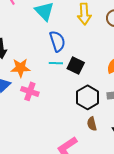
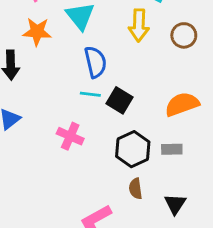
orange star: (20, 68) -> (37, 32), moved
pink cross: (30, 91) -> (70, 136), moved

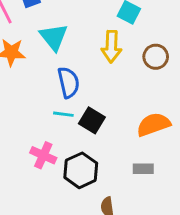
black hexagon: (133, 149) -> (81, 170), moved

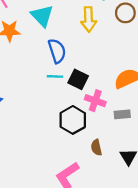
brown circle: (156, 57) -> (125, 13), moved
pink cross: (43, 155) -> (95, 101), moved

